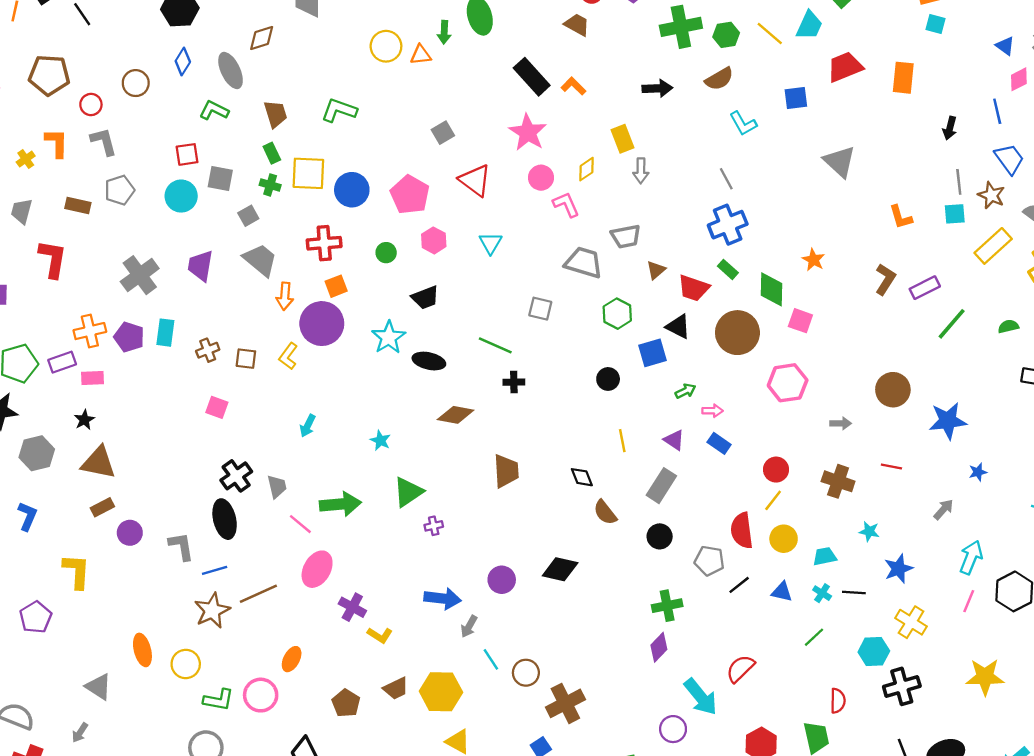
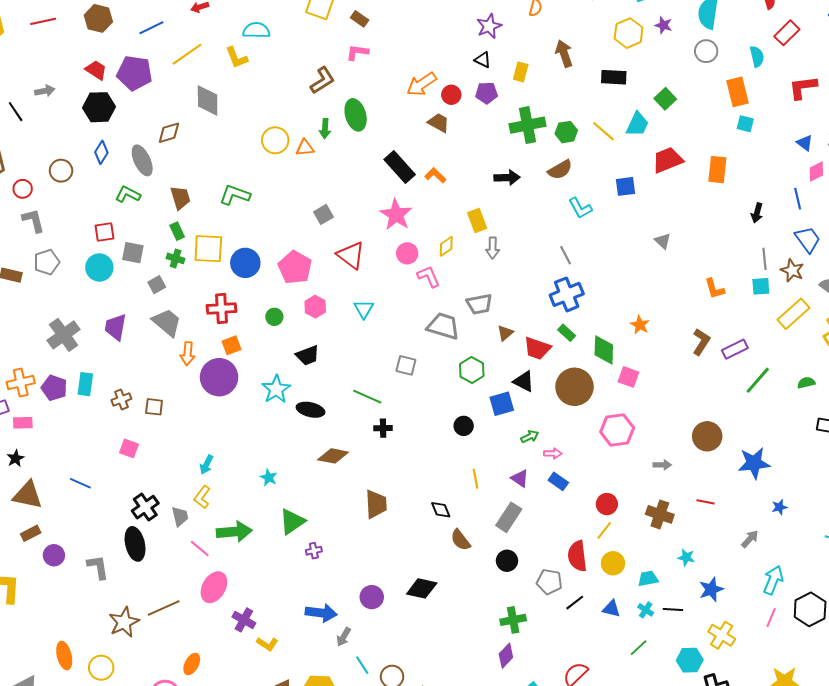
gray triangle: (840, 162) -> (663, 241), size x0.6
yellow L-shape: (288, 356) -> (202, 497), moved
blue line: (215, 570) -> (80, 483), moved, turned 40

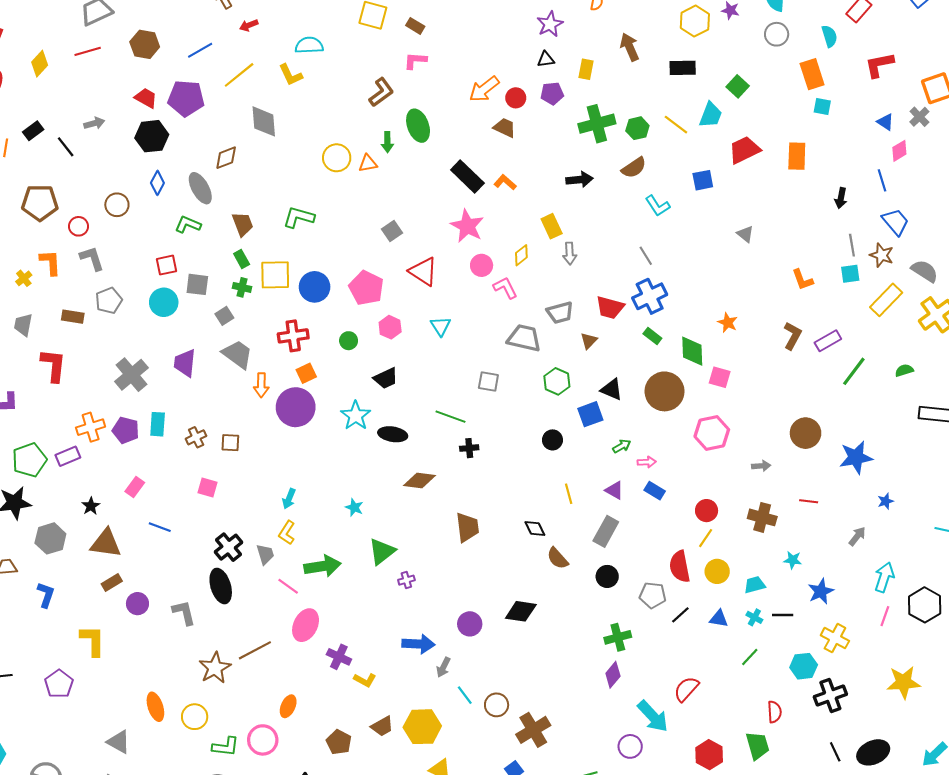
black triangle: (483, 60) -> (546, 59), turned -30
red trapezoid: (537, 348) -> (610, 308), moved
pink rectangle: (23, 423) -> (135, 487), moved, turned -48

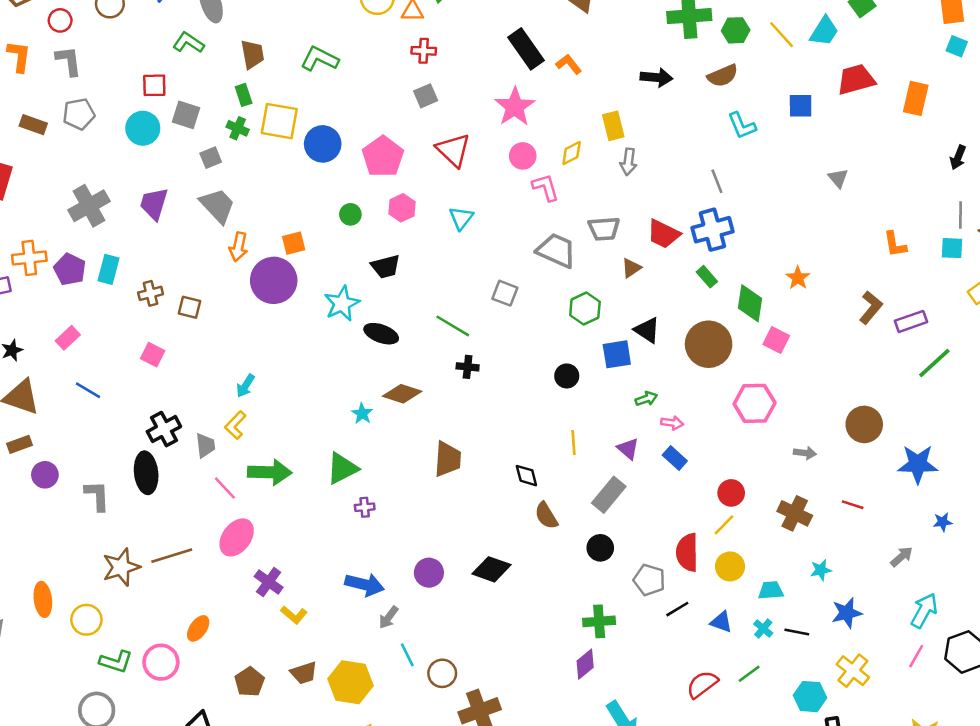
red cross: (293, 336) -> (424, 51), moved, size x0.7
cyan star: (354, 507) -> (362, 414), moved
cyan star: (793, 560) -> (821, 570), turned -30
red semicircle: (686, 689) -> (702, 684), moved

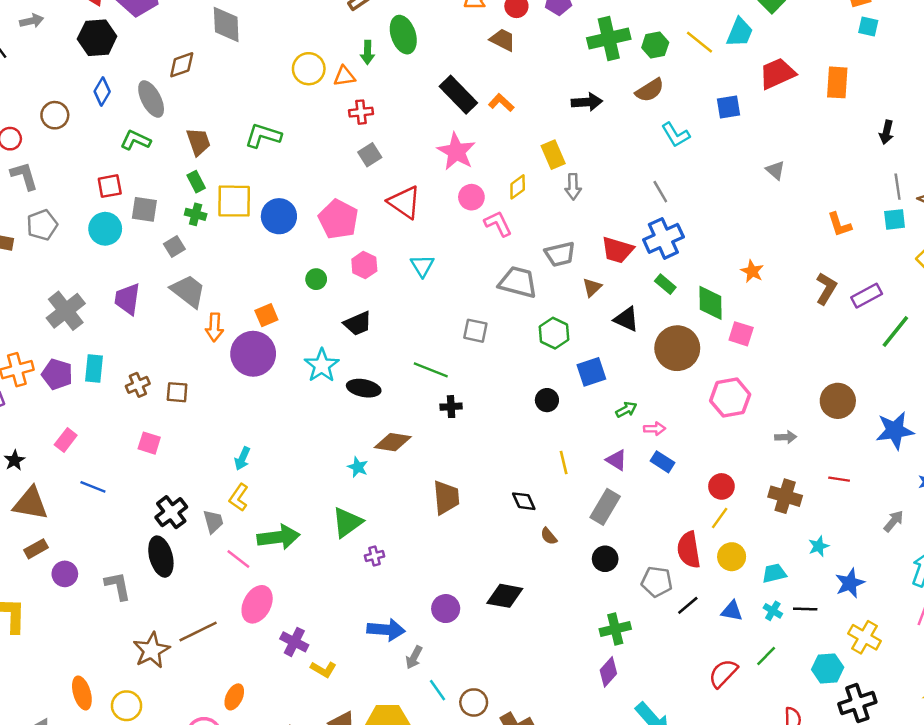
black triangle: (647, 330) -> (626, 319), moved
brown semicircle: (546, 516) -> (549, 536), size x0.7

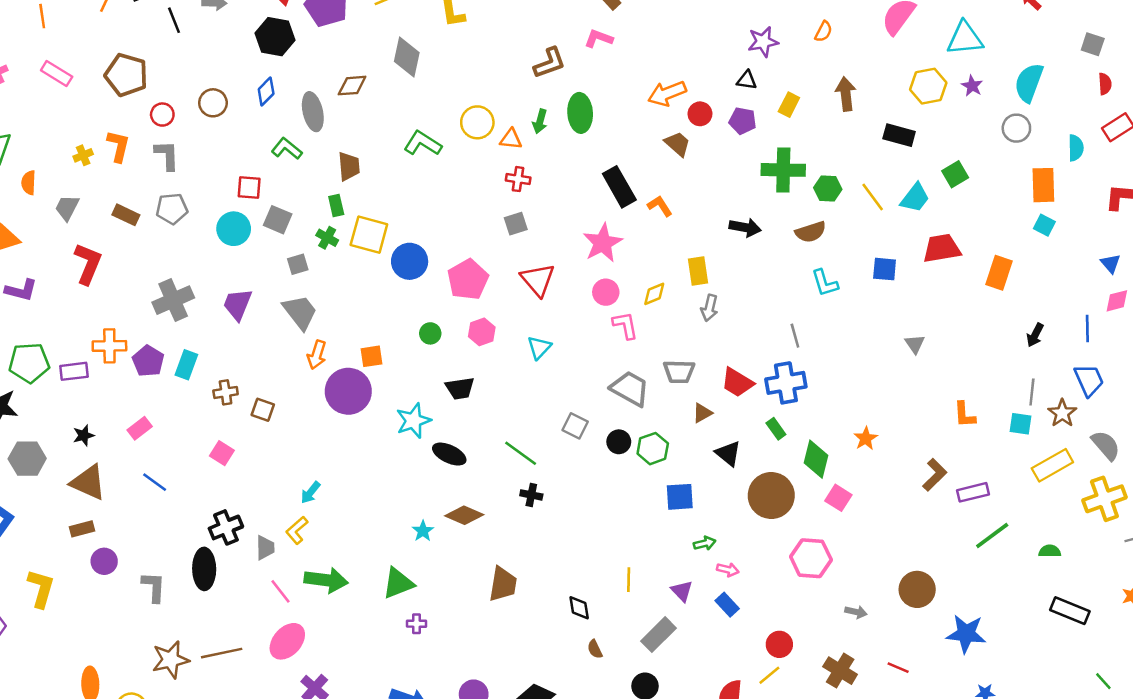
green L-shape: (263, 136) -> (423, 143), moved
black circle: (547, 400) -> (619, 442), moved

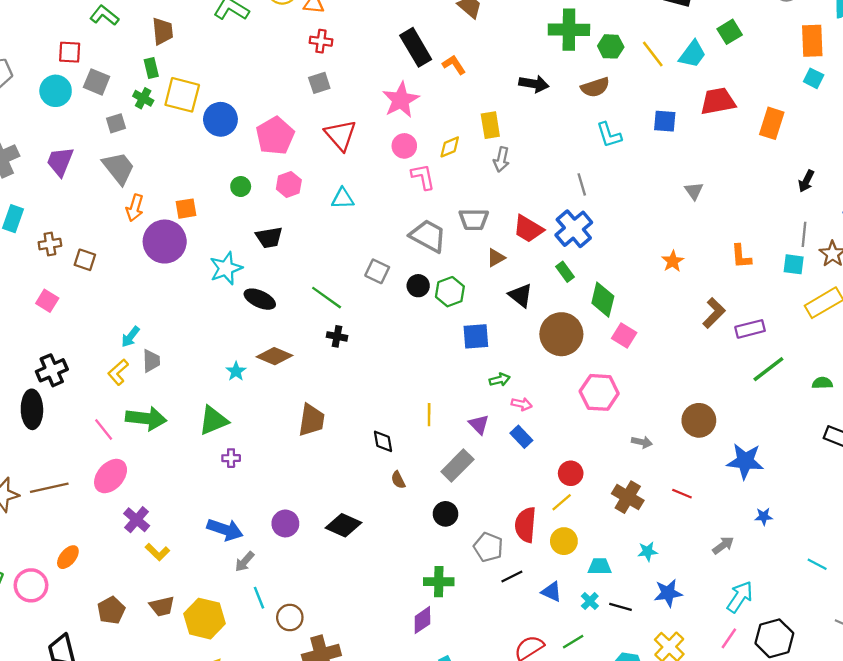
cyan triangle: (539, 348) -> (343, 198), turned 45
blue cross: (786, 383) -> (574, 229), turned -30
orange star: (866, 438) -> (673, 261), moved
gray trapezoid: (265, 548) -> (151, 361), moved

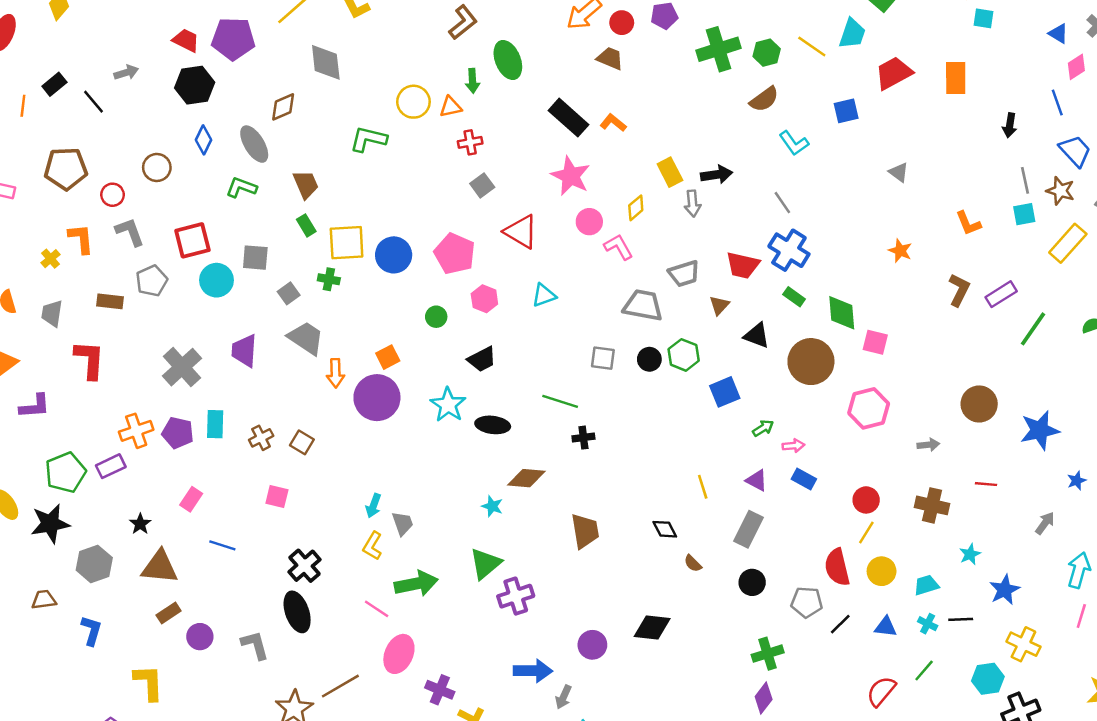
red square: (70, 52) -> (192, 240), moved, size x1.4
black arrow: (534, 84) -> (717, 175), moved
green cross: (143, 98) -> (329, 279), moved
brown square: (85, 260) -> (302, 442), turned 30
purple cross: (231, 458) -> (516, 596), size x1.8

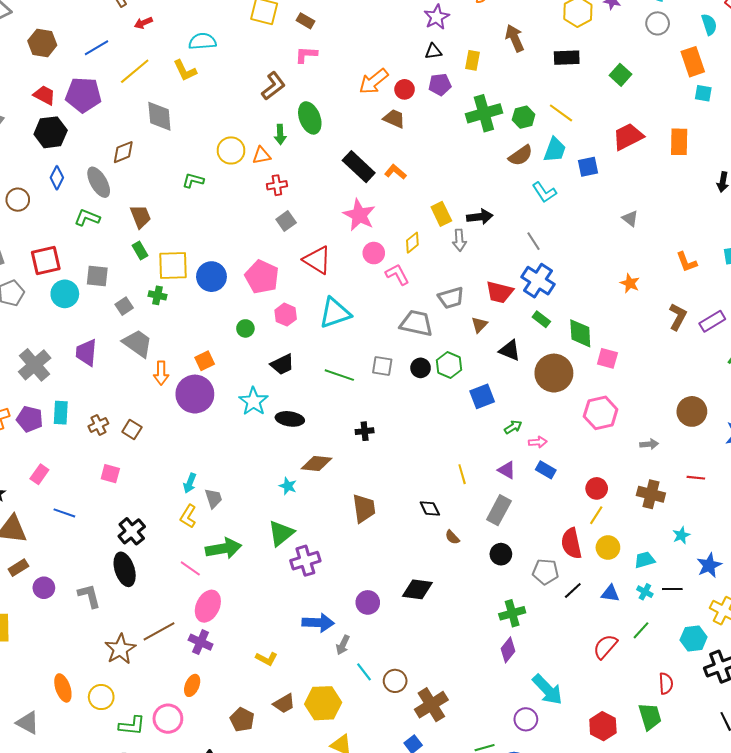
cyan trapezoid: (852, 34) -> (555, 150), moved
green L-shape: (368, 139) -> (193, 180), size x0.7
cyan triangle: (544, 295) -> (335, 313), size x1.6
green line: (560, 401) -> (339, 375), moved
purple cross: (440, 690) -> (201, 642), moved

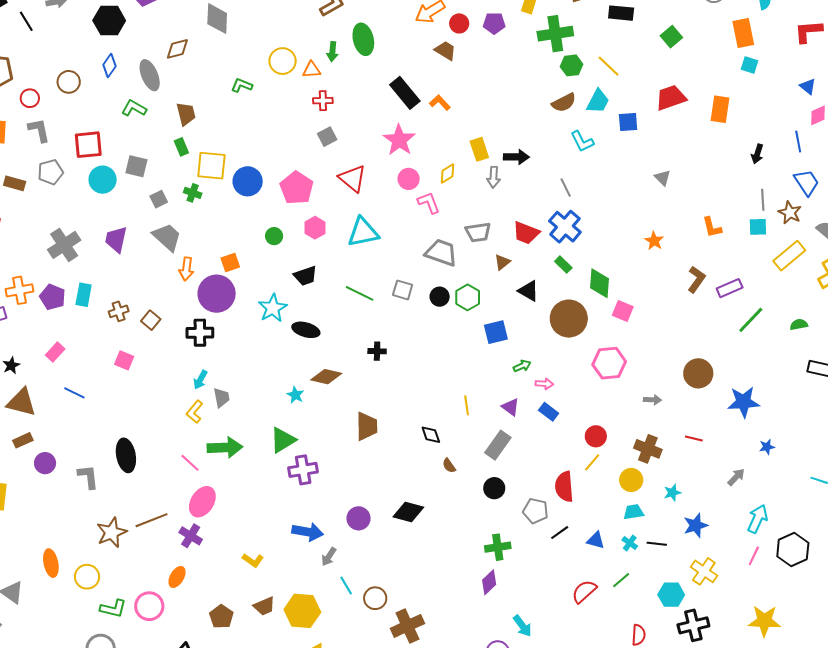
green cross: (484, 113) -> (555, 34), moved
black cross: (132, 531) -> (200, 333), moved, turned 32
yellow circle: (608, 548) -> (631, 480), moved
cyan arrow: (547, 690) -> (522, 626), size x0.7

